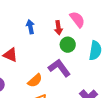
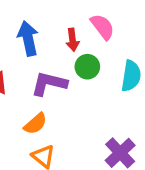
blue arrow: (30, 27) -> (28, 38), size x1.5
purple L-shape: (59, 68) -> (49, 84), moved, turned -40

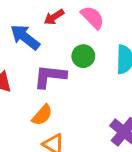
blue arrow: (28, 38) -> (25, 37), turned -32
red arrow: (72, 40) -> (54, 17), moved, turned 72

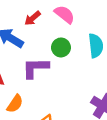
orange semicircle: (42, 115) -> (15, 104), moved

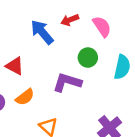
purple L-shape: (35, 68) -> (67, 82), moved

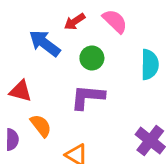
green circle: (88, 58) -> (92, 58), moved
orange semicircle: (25, 97) -> (41, 126), turned -78

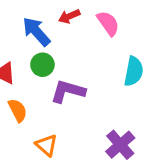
green circle: (92, 58) -> (42, 65), moved

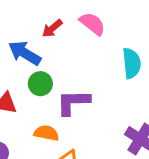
orange semicircle: (18, 110) -> (46, 133), moved, turned -35

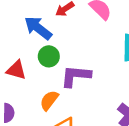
orange semicircle: (46, 133) -> (49, 100), turned -70

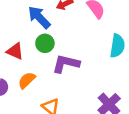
orange semicircle: (49, 100) -> (27, 80), moved

